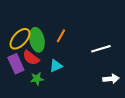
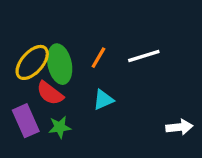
white line: (101, 49) -> (144, 56), moved
purple rectangle: (16, 64) -> (26, 121), moved
cyan triangle: (56, 66) -> (103, 100), moved

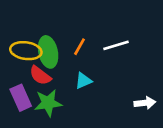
yellow ellipse: (32, 62) -> (26, 51), turned 56
green star: (60, 127) -> (48, 103), size x1.5

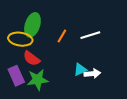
green ellipse: (48, 52) -> (32, 25), moved, turned 30
cyan triangle: (83, 81) -> (80, 70), moved
white arrow: (145, 103) -> (92, 74), moved

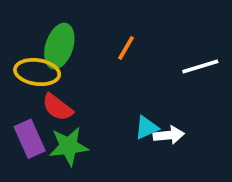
white line: (90, 35) -> (200, 66), moved
orange line: (62, 36) -> (126, 48), moved

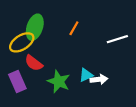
yellow ellipse: (37, 72) -> (22, 42), turned -40
green star: (69, 146) -> (59, 82), moved, turned 30

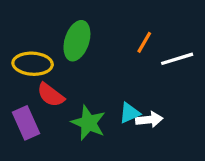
green ellipse: (35, 27) -> (77, 41), moved
orange line: (74, 28) -> (144, 42), moved
yellow ellipse: (22, 42) -> (33, 64), turned 35

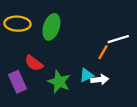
orange line: (144, 42) -> (103, 52), moved
yellow ellipse: (33, 64) -> (17, 24), moved

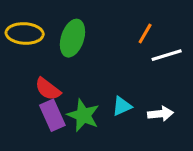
orange line: (103, 52) -> (145, 33), moved
white arrow: (100, 80) -> (160, 114), moved
purple rectangle: (17, 82) -> (52, 115), moved

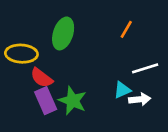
yellow ellipse: (25, 33) -> (21, 54), moved
white line: (167, 55) -> (145, 68), moved
cyan triangle: (122, 106) -> (122, 90), moved

